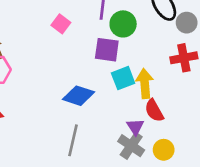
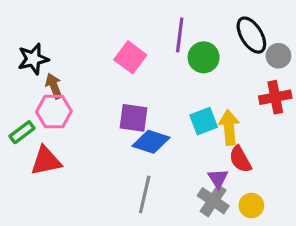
pink square: (61, 24) -> (130, 57), size x1.4
purple square: (107, 50) -> (134, 118), moved

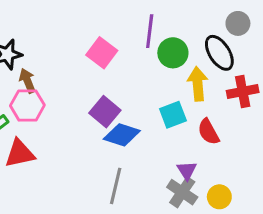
black ellipse: (251, 35) -> (219, 53), moved
gray circle: (278, 56) -> (238, 23), moved
purple square: (134, 118) -> (105, 112), turned 32
yellow arrow: (229, 127) -> (198, 84), moved
red semicircle: (240, 159) -> (209, 132), moved

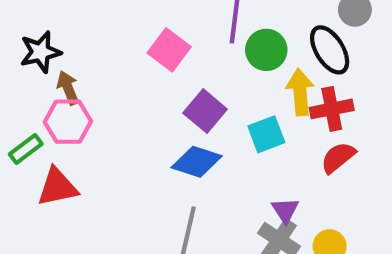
red cross: (243, 92) -> (332, 109), moved
purple square: (105, 112) -> (205, 111), moved
red semicircle: (209, 132) -> (338, 157), moved, turned 80

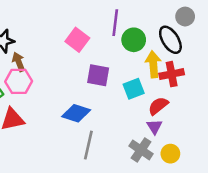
purple square: (205, 111) -> (98, 75), turned -30
red semicircle: (338, 157) -> (158, 106), moved
blue diamond: (197, 162) -> (76, 113), moved
purple triangle: (285, 210) -> (154, 127), moved

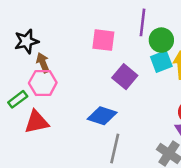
pink square: (77, 40) -> (103, 40), turned -30
purple square: (98, 75) -> (125, 77), turned 30
cyan square: (134, 89) -> (161, 61), moved

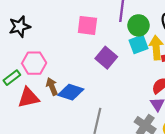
brown arrow: (43, 63) -> (52, 86), moved
blue diamond: (102, 116) -> (71, 92), moved

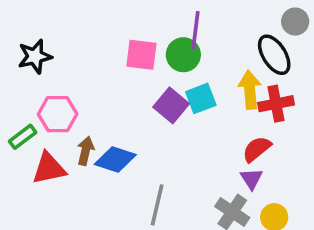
green circle: (138, 25) -> (183, 55), moved
cyan square: (138, 44) -> (201, 98), moved
brown arrow: (52, 86) -> (86, 151), turned 35

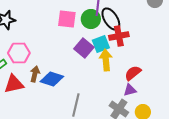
black ellipse: (274, 55) -> (111, 19), moved
yellow arrow: (250, 90) -> (106, 60), moved
red cross: (276, 104) -> (119, 36), moved
purple triangle: (251, 179) -> (130, 90), turned 48

